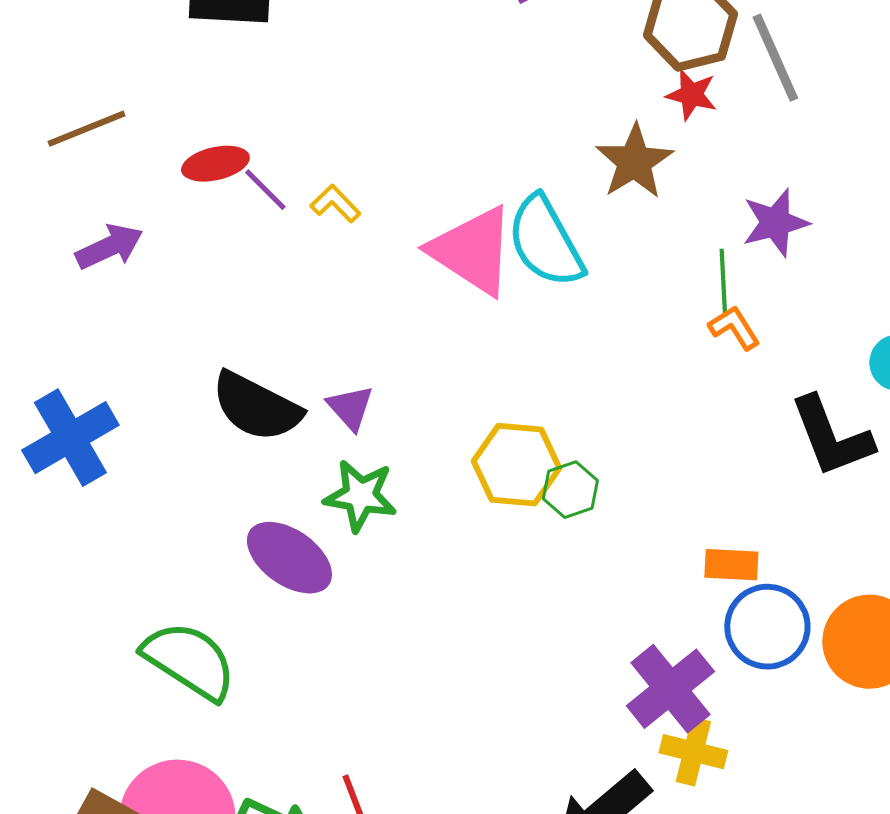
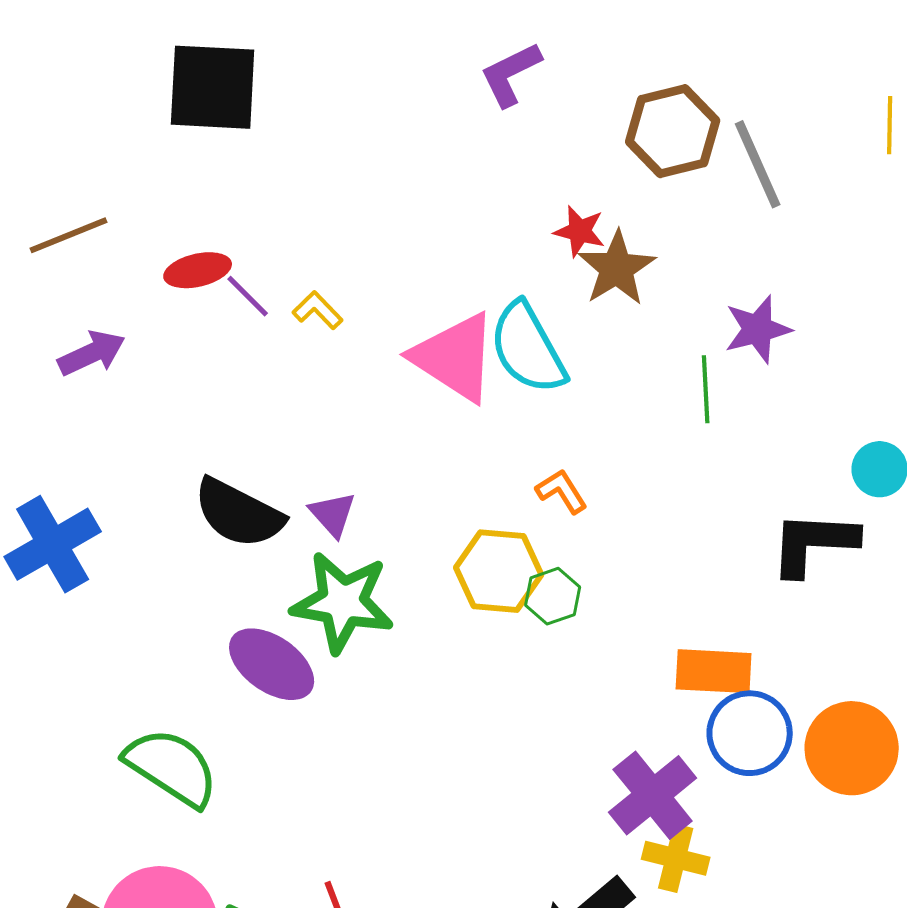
red star: (691, 95) -> (580, 231), moved
orange L-shape: (734, 328) -> (562, 491), moved
black L-shape: (831, 437) -> (814, 543), turned 114
green star: (360, 496) -> (343, 602), size x1.4
orange rectangle: (731, 565) -> (714, 671), size x1.4

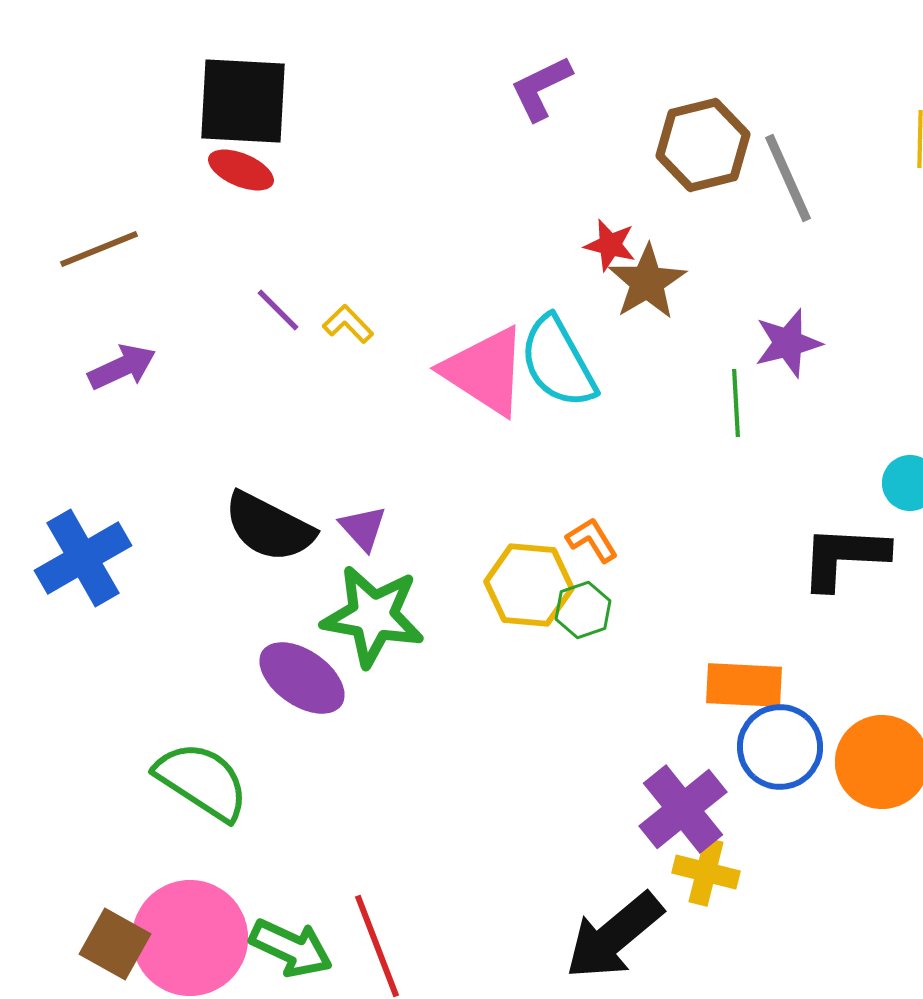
red ellipse: (198, 270) -> (241, 170), moved, turned 36
orange L-shape: (562, 491) -> (592, 540), moved

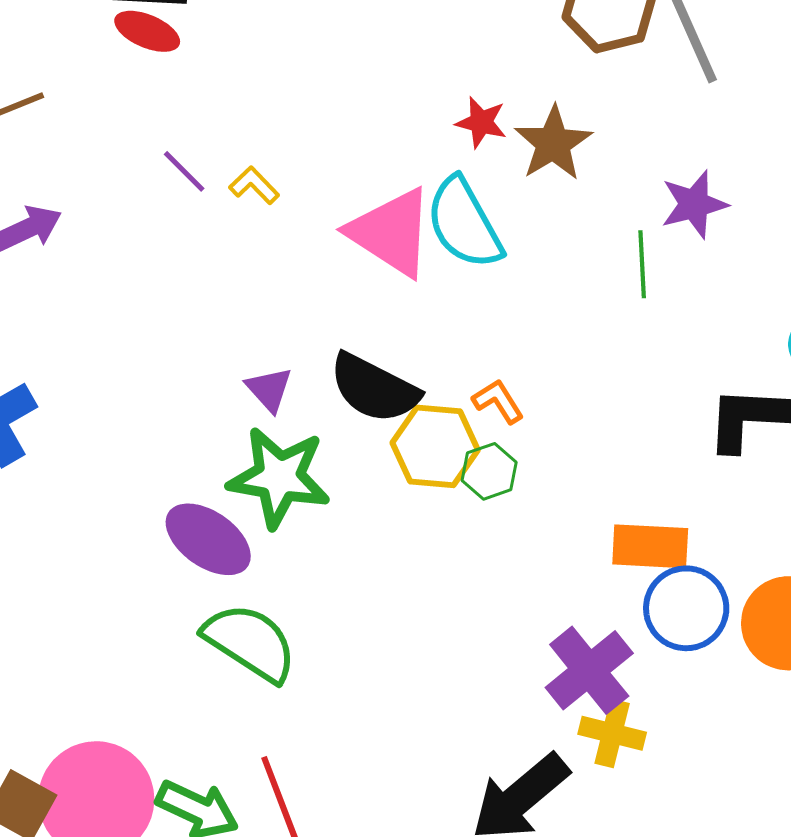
red star: (610, 245) -> (481, 122), moved
black semicircle: (269, 527) -> (374, 388), moved
green semicircle: (202, 781) -> (250, 642), moved

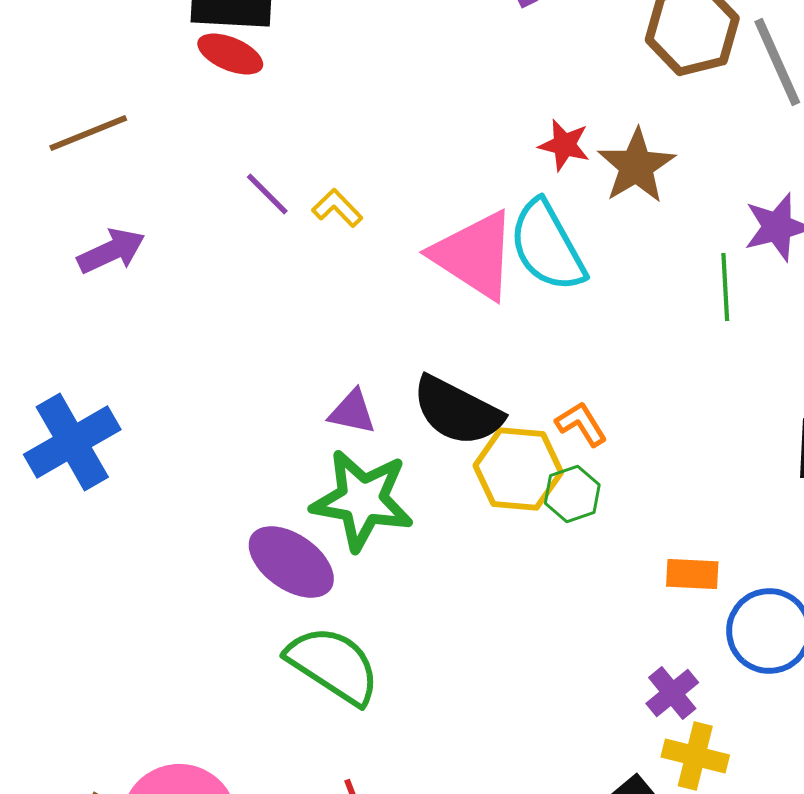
purple triangle: (269, 389) -> (352, 412), turned -36
orange rectangle: (650, 546) -> (692, 574), moved, size x0.7
purple cross: (589, 670) -> (672, 693), size x0.6

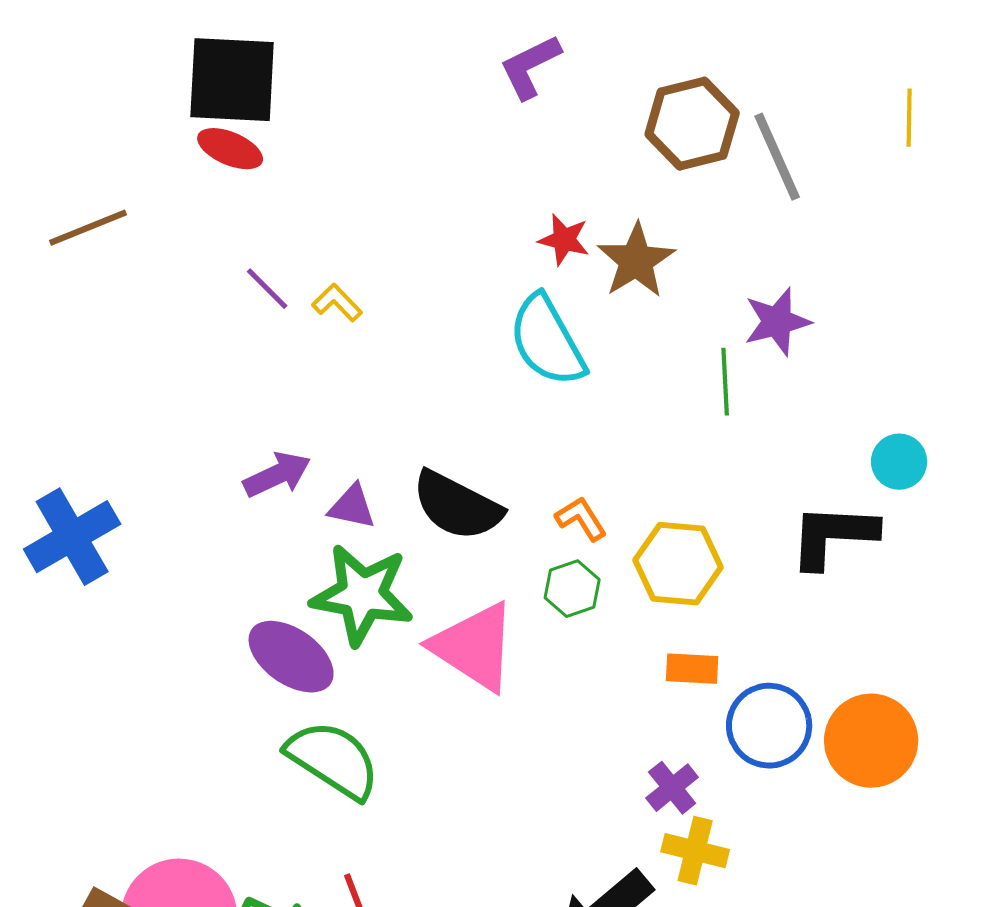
purple arrow: (111, 251) -> (277, 475), moved
pink triangle: (474, 255) -> (474, 647), moved
yellow hexagon: (518, 469) -> (678, 564), moved

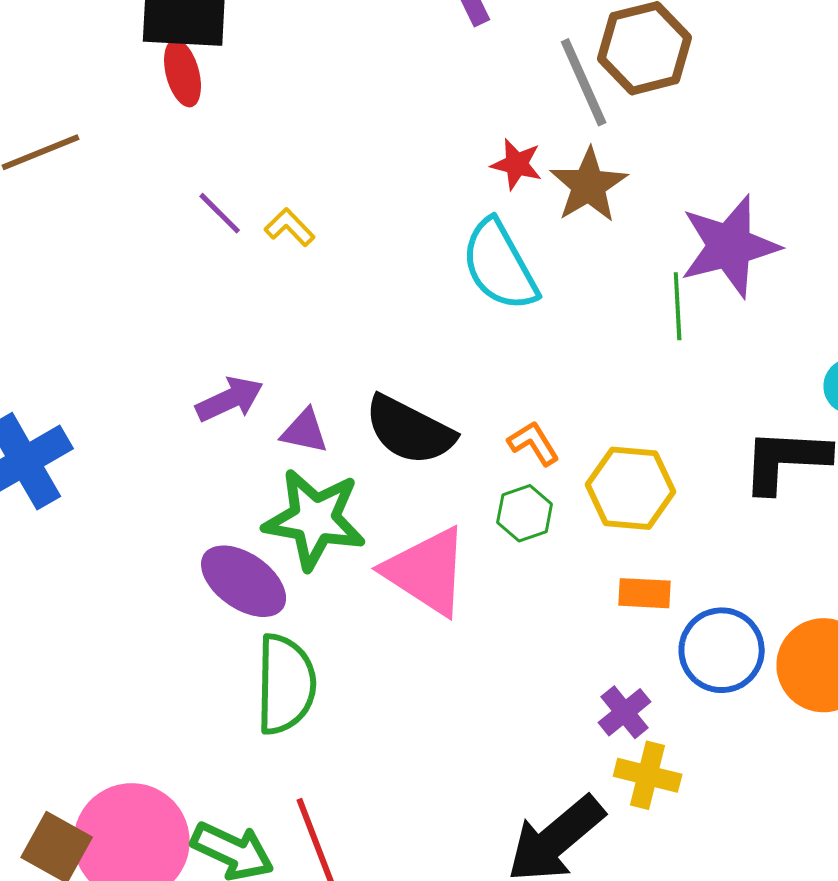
red ellipse: (230, 149) -> (183, 73), turned 52
gray line: (777, 157) -> (584, 82), moved
purple star: (777, 322) -> (730, 246), size x1.5
green semicircle: (333, 760) -> (286, 684), turned 58

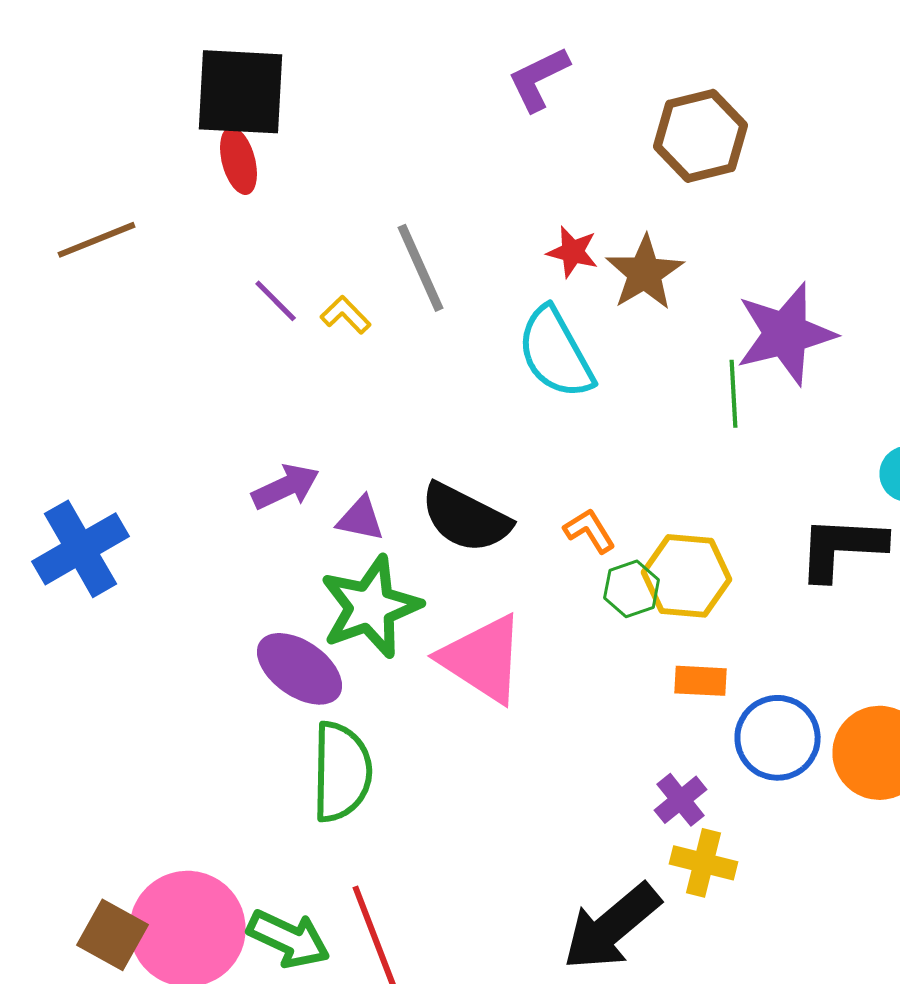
gray line: (584, 82) -> (421, 268), moved
green hexagon: (525, 513) -> (632, 589), moved
green star: (315, 519) -> (371, 607), turned -30

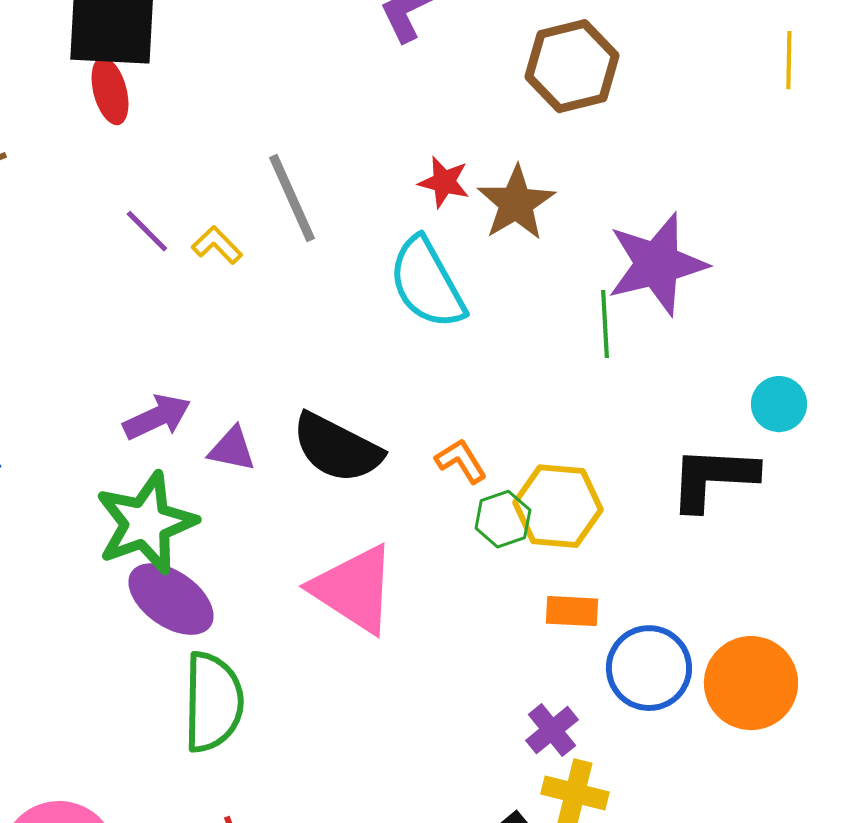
green star: (371, 607) -> (146, 523), moved

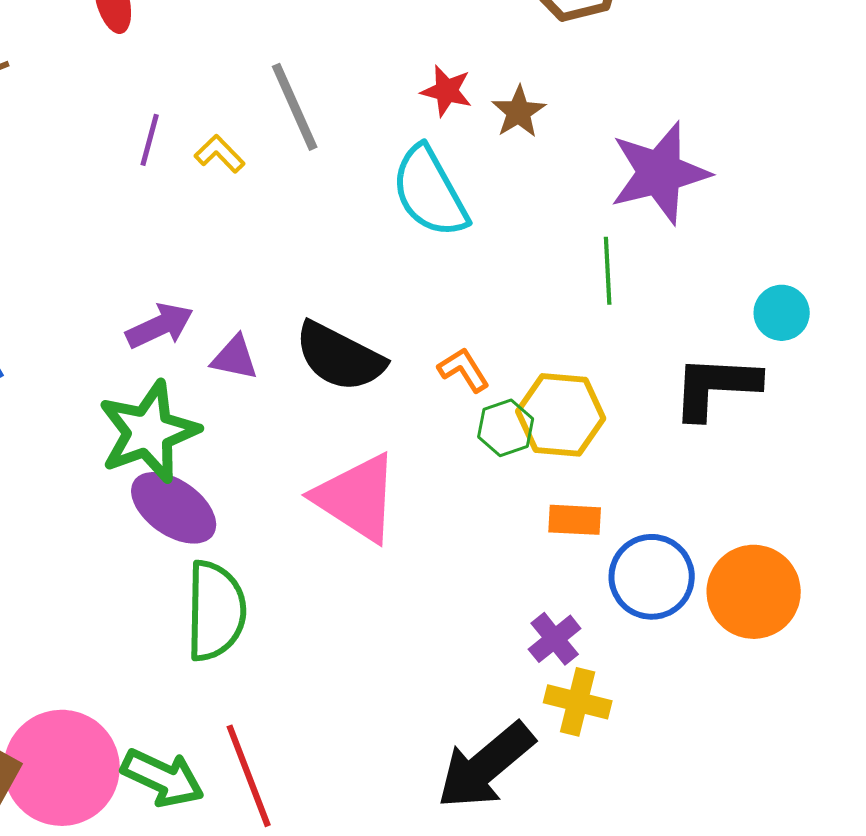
brown star: (516, 203) -> (519, 112), size x0.7
purple line: (147, 231) -> (150, 140), turned 60
green line: (605, 324) -> (608, 271), moved

